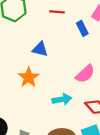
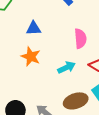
pink semicircle: (85, 74) -> (80, 39), turned -36

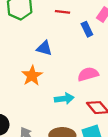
pink semicircle: (80, 39) -> (88, 74), turned -120

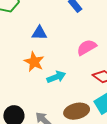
cyan arrow: (64, 99) -> (56, 77), moved

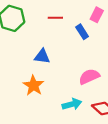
cyan arrow: (56, 77) -> (72, 104), moved

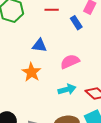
pink semicircle: (89, 77) -> (70, 62), moved

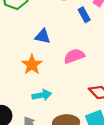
cyan arrow: (67, 89) -> (42, 95), moved

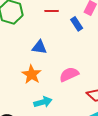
pink semicircle: (74, 56) -> (69, 74), moved

